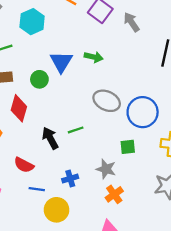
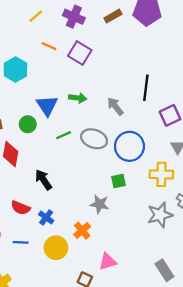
gray arrow: (132, 22) -> (115, 106), moved
green line: (76, 130) -> (63, 135), moved
blue cross: (70, 179) -> (46, 217), moved, turned -32
blue line: (37, 189) -> (21, 242), moved
orange cross: (114, 194) -> (82, 231), moved

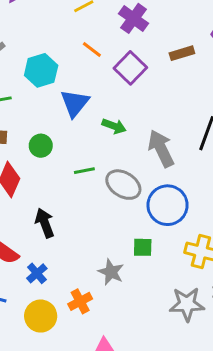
brown rectangle: (113, 16) -> (182, 53), moved
blue triangle: (47, 106) -> (75, 103), moved
gray arrow: (115, 106) -> (161, 149), size x1.4

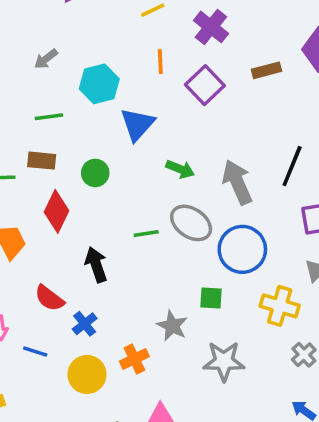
orange line: (92, 49) -> (160, 62), turned 48
green arrow: (114, 126) -> (180, 169), moved
green line: (84, 171) -> (146, 233), moved
gray star: (187, 304) -> (224, 361), moved

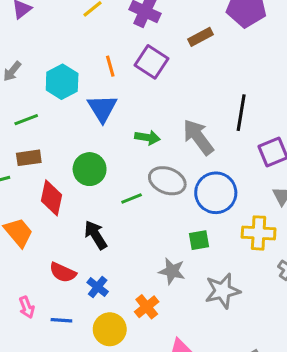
orange line: (160, 62) -> (110, 66), moved
green circle: (95, 173) -> (90, 169), moved, size x1.4

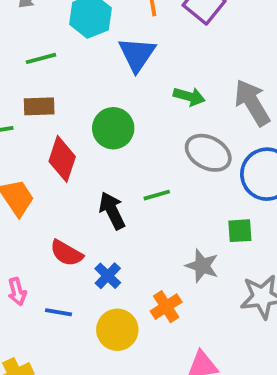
green line: (132, 199) -> (157, 195), moved

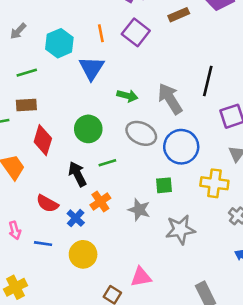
green circle: (113, 128) -> (88, 129), moved
orange cross: (166, 307) -> (100, 201), moved

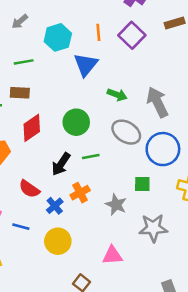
red diamond: (43, 140) -> (32, 128), turned 32
black arrow: (77, 174) -> (61, 164), turned -125
pink triangle: (141, 277) -> (112, 255), moved

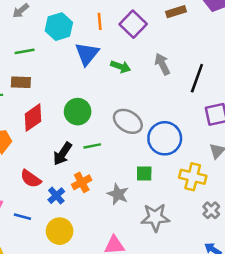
green arrow: (117, 95) -> (121, 67), moved
gray arrow: (157, 102) -> (162, 64), moved, size x0.7

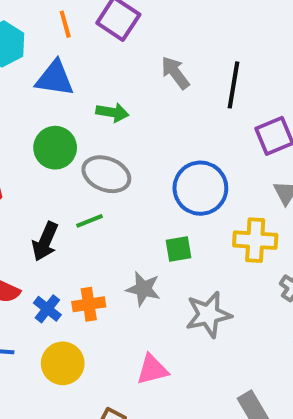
blue triangle: (87, 54) -> (55, 78), turned -50
green arrow: (121, 67) -> (112, 112), moved
green circle: (78, 112) -> (55, 148), moved
gray ellipse: (128, 121) -> (106, 174), moved
orange cross: (82, 182) -> (89, 304), moved, turned 30

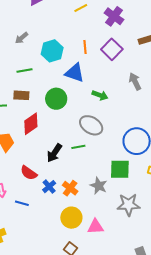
green circle: (55, 148) -> (56, 99), moved
green square: (178, 249) -> (120, 169), size x1.5
orange cross: (89, 304) -> (70, 188), turned 35
yellow circle: (63, 363) -> (71, 218), moved

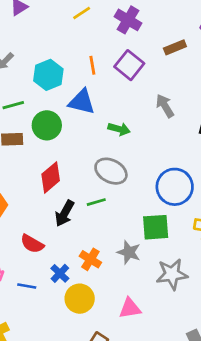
green circle: (56, 99) -> (47, 125), moved
red diamond: (31, 124) -> (51, 177), moved
blue cross: (49, 187) -> (60, 273), moved
yellow circle: (71, 218) -> (80, 299), moved

